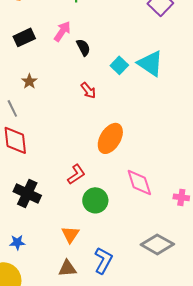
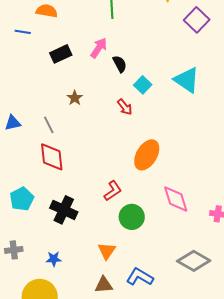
cyan square: (119, 65) -> (143, 85), moved
brown star: (29, 81) -> (75, 98), moved
blue L-shape: (103, 260) -> (140, 277), turned -88

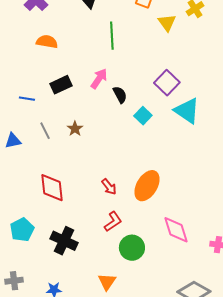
purple square: (197, 20) -> (167, 83), moved
blue line: (23, 32) -> (27, 99), moved
red arrow: (125, 107) -> (109, 187), moved
blue triangle: (13, 123) -> (13, 141), moved
gray line: (49, 125) -> (45, 131), moved

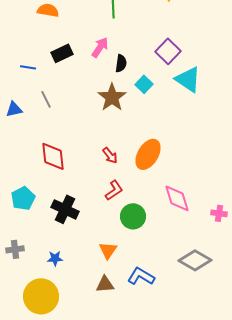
black semicircle: (120, 95) -> (121, 63), turned 36
brown star: (75, 129) -> (112, 97), moved, size x1.8

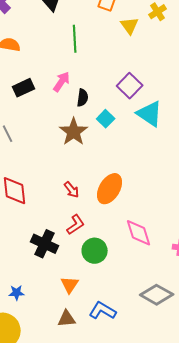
black cross: (65, 209) -> (45, 244), moved

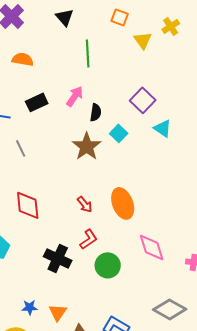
cyan triangle: (150, 114) -> (163, 128), size x0.7
orange ellipse: (110, 189) -> (123, 203), turned -52
orange triangle: (70, 285) -> (58, 312), moved

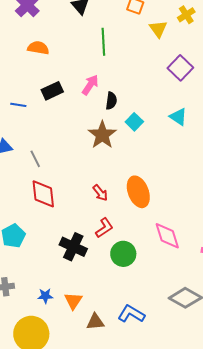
purple square: (143, 100) -> (180, 68), moved
gray line: (21, 148) -> (35, 159), moved

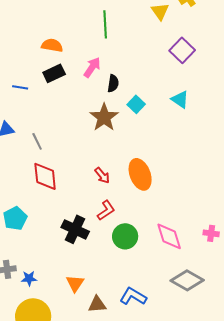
orange semicircle: (38, 48) -> (52, 45), moved
pink diamond: (167, 236) -> (169, 236), moved
blue star: (45, 296) -> (29, 278), moved

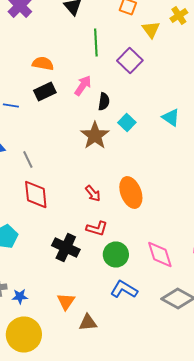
purple square: (182, 50) -> (130, 60), moved
red L-shape: (106, 210) -> (97, 228), turned 50
blue L-shape: (133, 296) -> (124, 290), moved

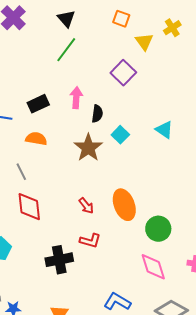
green line: (96, 42) -> (66, 50), moved, turned 40
orange semicircle: (43, 64) -> (36, 139), moved
pink arrow: (83, 86) -> (76, 98), turned -30
black cross: (66, 248) -> (59, 260), turned -36
green circle: (116, 254) -> (158, 229), moved

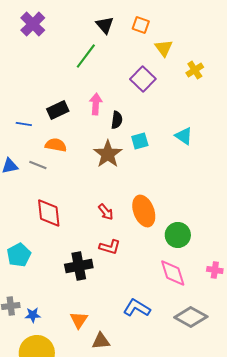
black triangle: (66, 19) -> (105, 25), moved
yellow cross: (172, 28) -> (195, 70), moved
cyan square: (120, 135) -> (140, 141), turned 30
gray line: (21, 172) -> (38, 165), moved, turned -42

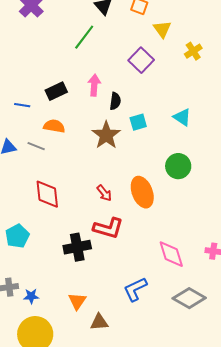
green circle: (178, 235) -> (178, 166), moved
red L-shape: (110, 247) -> (108, 228), size x1.4
blue L-shape: (137, 308) -> (135, 289), turned -56

